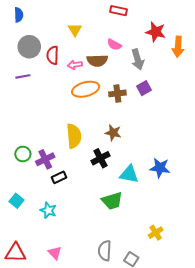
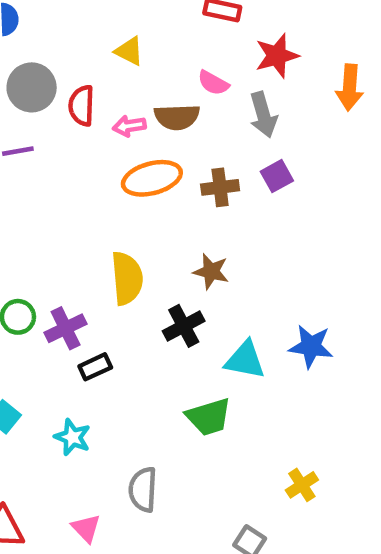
yellow triangle: (75, 30) -> (129, 51), turned -32
red star: (156, 32) -> (277, 56), moved, turned -30
gray semicircle: (105, 251) -> (143, 490), moved

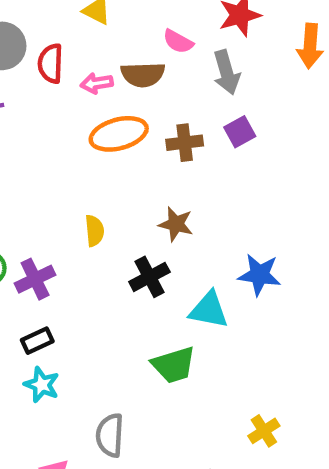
yellow semicircle: (127, 278) -> (94, 231), size x0.6
blue star: (311, 346) -> (259, 275), moved
black rectangle: (95, 367) -> (37, 341), moved

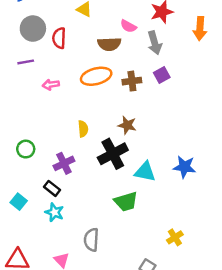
pink arrow: (97, 83) -> (51, 85), moved
blue star: (259, 275) -> (184, 167), moved
black cross: (149, 277) -> (113, 154), size x1.4
purple cross: (35, 279) -> (64, 163), moved
black rectangle: (37, 341) -> (52, 188), turned 63

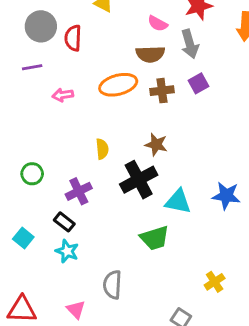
brown semicircle: (109, 44) -> (150, 54), moved

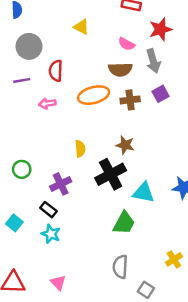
red semicircle: (73, 38) -> (56, 71), moved
green trapezoid: (155, 238) -> (124, 223), turned -45
gray semicircle: (112, 285) -> (120, 267), moved

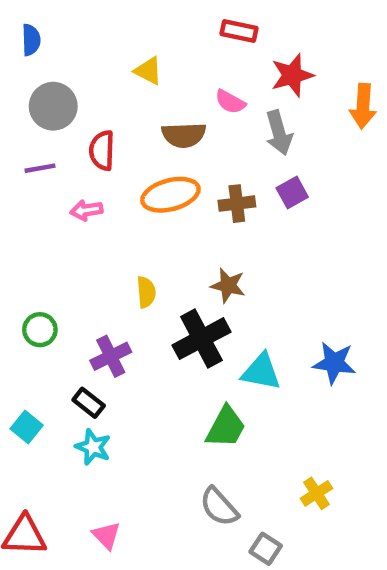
brown semicircle: (120, 70) -> (184, 135), moved
gray semicircle: (120, 267) -> (219, 507), turned -45

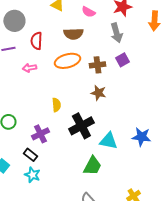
pink semicircle: (230, 102) -> (88, 12), moved
brown star: (228, 285) -> (98, 93), moved

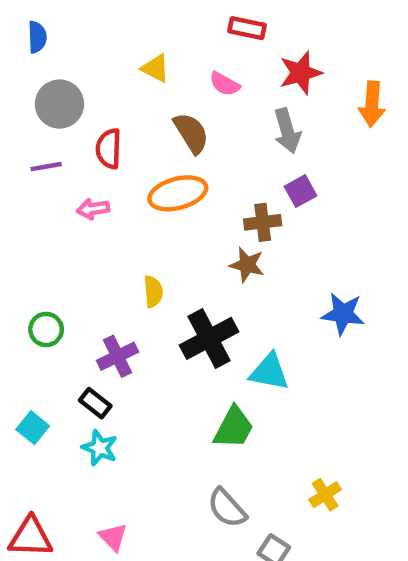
brown semicircle: (73, 34) -> (191, 133), turned -120
brown cross: (97, 65) -> (263, 222), moved
blue star: (141, 137) -> (343, 314), moved

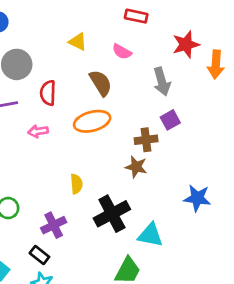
red star: (301, 73) -> (186, 45), moved

